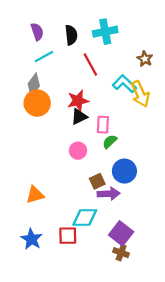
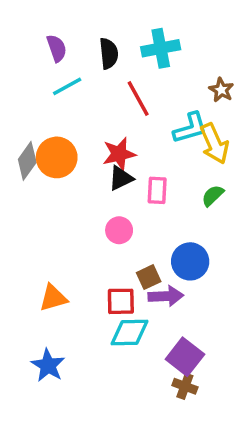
cyan L-shape: (124, 84) -> (190, 128), turned 120
gray diamond: (34, 85) -> (27, 161), moved
green semicircle: (110, 142) -> (213, 196), moved
red square: (68, 236) -> (121, 301), moved

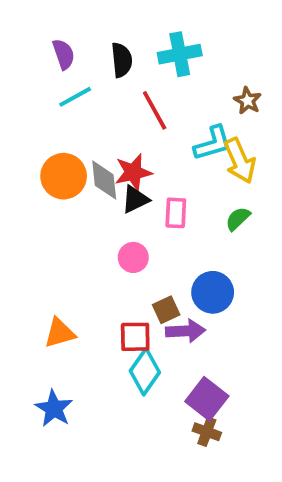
gray diamond: (27, 161) -> (104, 180), moved, turned -42
cyan diamond: (129, 332) -> (145, 372), turned -54

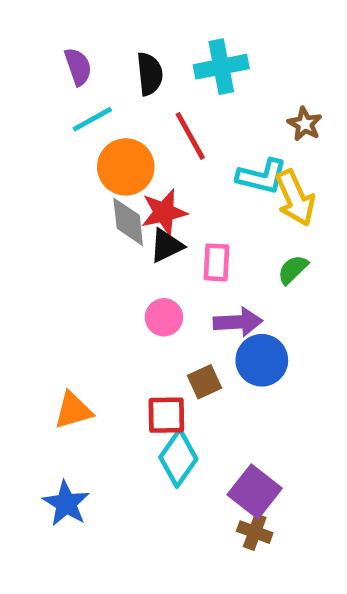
cyan L-shape: (213, 143) -> (262, 176), turned 30
orange circle: (64, 176) -> (126, 167), moved
purple arrow: (186, 331) -> (238, 322), moved

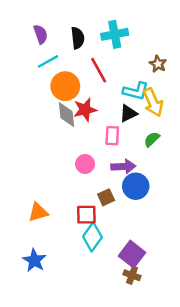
black triangle: (166, 246) -> (128, 113), moved

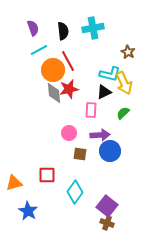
red line: (99, 70) -> (68, 61), moved
brown square: (106, 197) -> (80, 154), moved, turned 32
orange triangle: (38, 212) -> (14, 183), moved
red square: (86, 215) -> (47, 175), moved

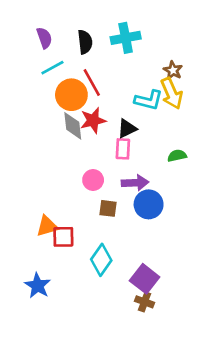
yellow arrow: (124, 83) -> (172, 93), moved
black triangle: (104, 92) -> (127, 129), moved
green semicircle: (123, 113) -> (177, 156), moved, turned 32
orange triangle: (14, 183) -> (47, 226), moved

